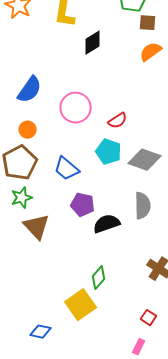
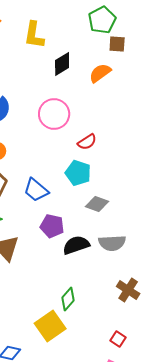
orange semicircle: (151, 52) -> (100, 73), moved
pink circle: (76, 108) -> (54, 114), moved
gray diamond: (145, 160) -> (97, 204), moved, size x0.7
gray semicircle: (143, 206) -> (112, 243), moved, turned 88

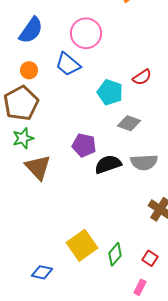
red semicircle: (87, 142) -> (142, 77), moved
blue trapezoid: (36, 190) -> (68, 64), moved
green diamond: (68, 299) -> (115, 254), moved

